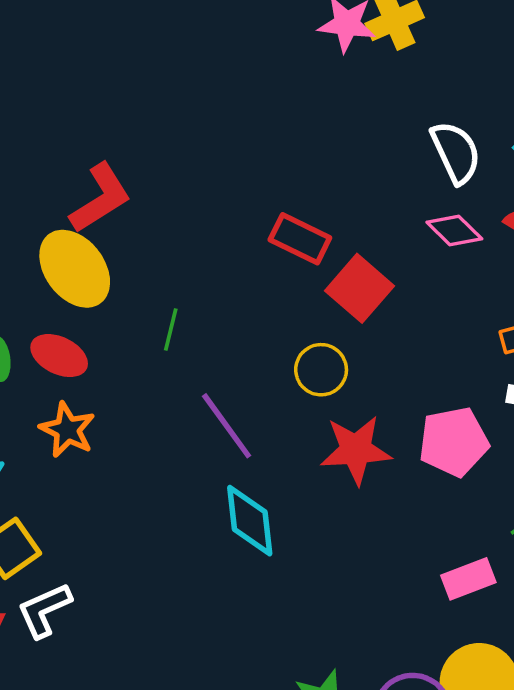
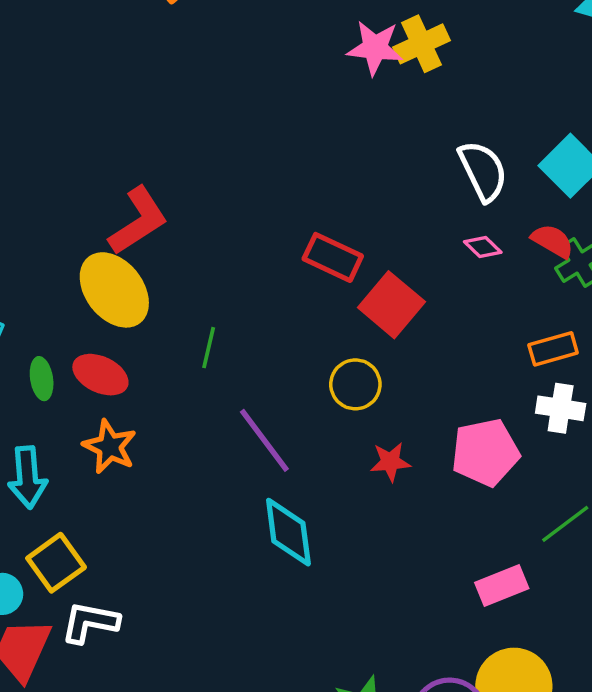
pink diamond: (454, 230) -> (483, 247), size x0.7
red star: (356, 450) -> (390, 462), size x0.6
white L-shape: (44, 610) -> (90, 622), turned 36

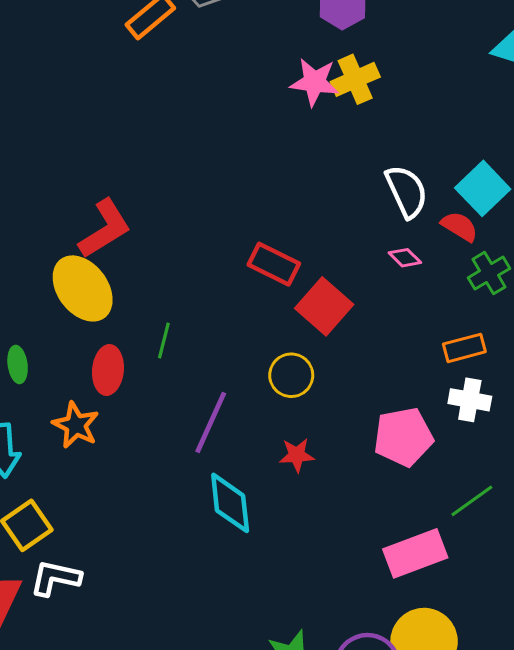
red semicircle: (553, 241) -> (460, 226), moved
red ellipse: (100, 375) -> (108, 370), moved, turned 69
purple line: (264, 440) -> (211, 422), turned 60
red star: (390, 462) -> (297, 455), moved
pink rectangle: (502, 585) -> (415, 553), size x1.4

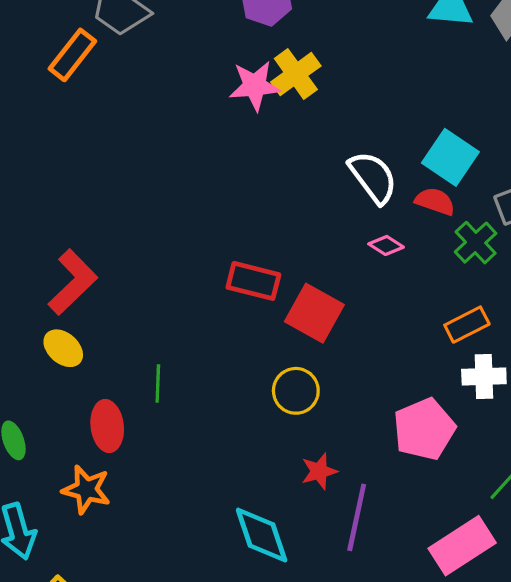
yellow ellipse: (83, 288) -> (63, 348), size x0.6
purple line: (211, 422) -> (357, 517), moved

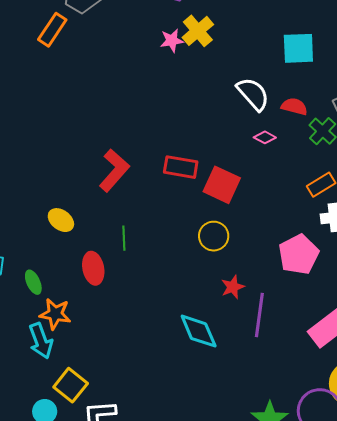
pink star: (255, 86) -> (172, 41), size x0.7
cyan square: (450, 157) -> (298, 48), moved, turned -32
red L-shape: (73, 282) -> (114, 170), moved
orange star: (86, 489) -> (55, 314), moved

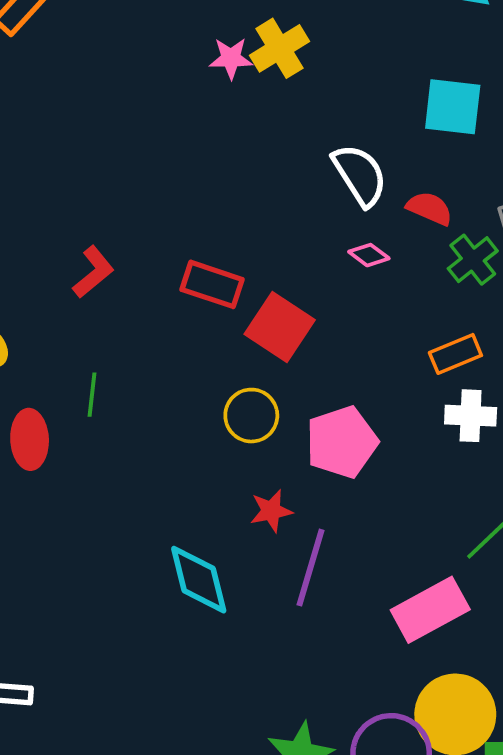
red L-shape: (114, 170) -> (93, 272), size x0.7
pink pentagon: (299, 254) -> (342, 442), moved

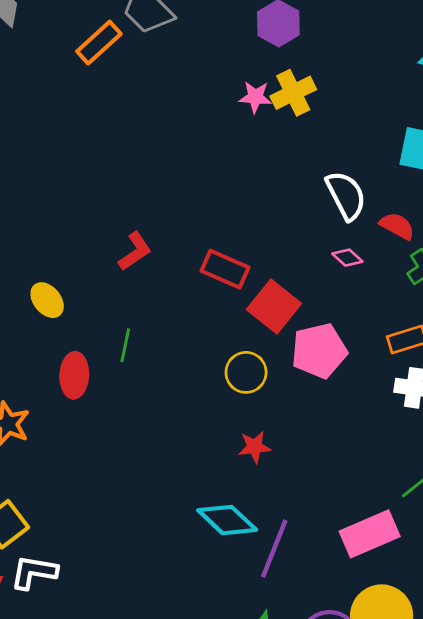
pink pentagon: (342, 442) -> (319, 351), moved
purple line: (310, 568) -> (274, 549), moved
cyan diamond: (199, 580) -> (227, 520), moved, turned -38

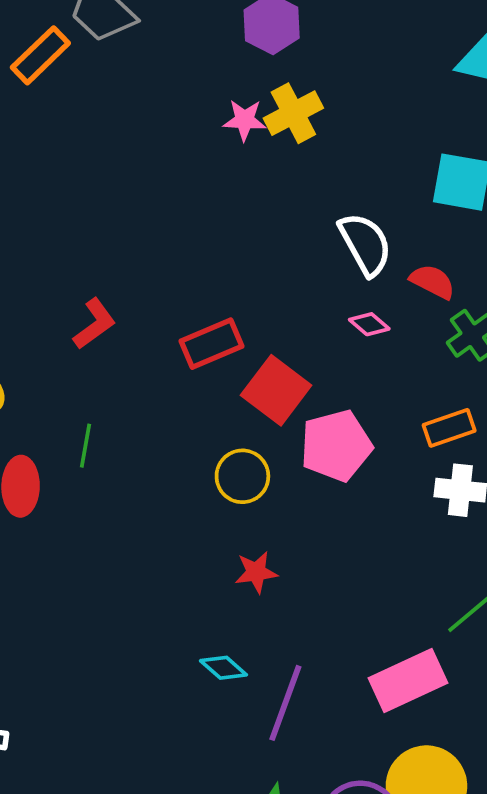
red rectangle: (225, 269) -> (212, 344), turned -45
cyan diamond: (227, 520) -> (223, 668), size x0.6

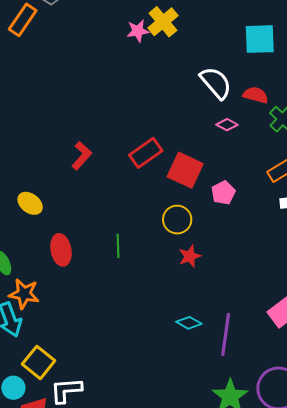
green line: (85, 446) -> (118, 246), moved
pink pentagon: (336, 446) -> (223, 193), size x0.6
red star: (256, 572) -> (190, 256), moved

